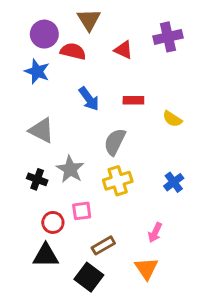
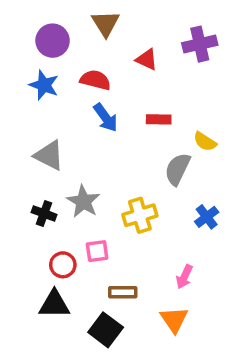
red semicircle: (73, 51) -> (95, 80), moved
gray semicircle: (115, 142) -> (177, 169), moved
brown rectangle: (103, 245) -> (123, 292), turned 30

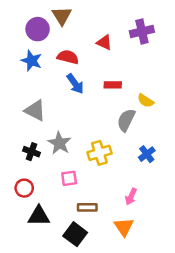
brown triangle: (106, 23) -> (62, 16), moved
red circle: (63, 265) -> (24, 188), moved

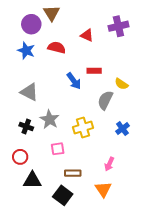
blue arrow: (75, 84) -> (74, 81), moved

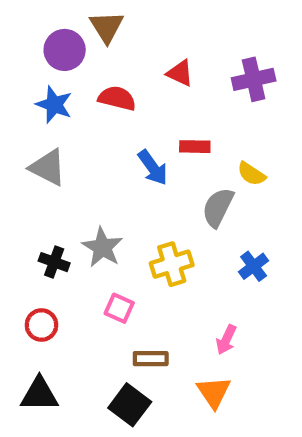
purple cross: (118, 26) -> (254, 79), moved
gray triangle: (29, 92) -> (48, 168), moved
pink square: (58, 149) -> (119, 308), turned 32
black triangle: (32, 180) -> (39, 394), moved

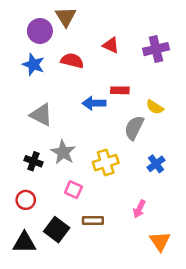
gray triangle: (48, 168) -> (41, 115), moved
blue arrow: (153, 168) -> (94, 103), turned 125
orange triangle: (214, 392) -> (160, 241), moved
black square: (130, 405) -> (57, 230), moved

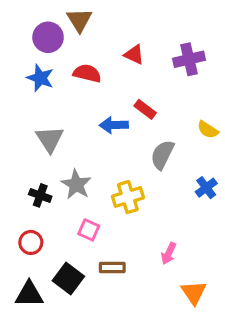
red rectangle: (120, 90) -> (145, 109), turned 36
yellow semicircle: (155, 107) -> (208, 130), moved
gray triangle: (41, 115) -> (50, 139), turned 30
blue cross: (156, 164) -> (206, 188), moved

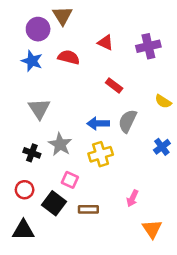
blue arrow: (114, 125) -> (98, 123), moved
black square: (68, 278) -> (54, 203), moved

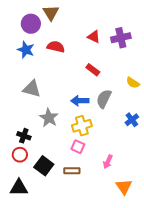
red triangle: (105, 43) -> (94, 37), moved
gray triangle: (39, 109) -> (32, 89), turned -42
black cross: (32, 153) -> (24, 136), moved
pink square: (70, 180) -> (78, 147), moved

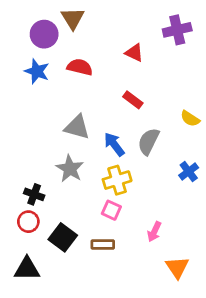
purple cross: (121, 38) -> (177, 30), moved
gray triangle: (32, 89) -> (77, 127), moved
blue arrow: (80, 101) -> (114, 144), turned 54

